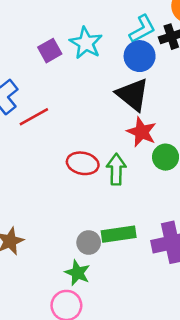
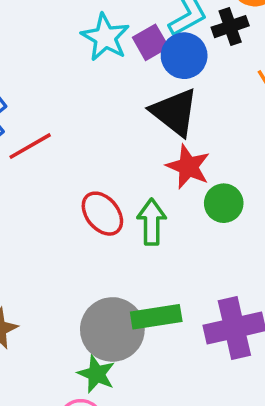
purple square: (50, 51) -> (151, 42), moved
red ellipse: (83, 163) -> (102, 214), turned 40
gray circle: (89, 243) -> (112, 329), size x1.8

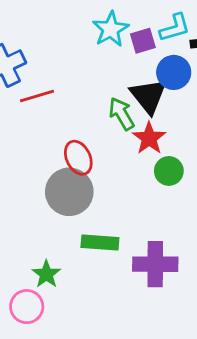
blue circle: (184, 56) -> (174, 72), moved
green arrow: (152, 222) -> (121, 114), moved, turned -44
gray circle: (112, 329) -> (69, 192), moved

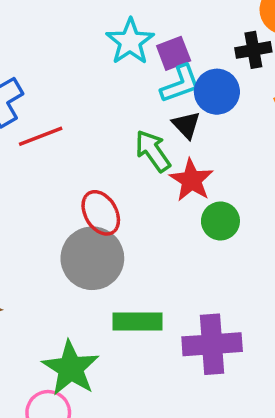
cyan L-shape: (175, 28) -> (180, 84), moved
black triangle: (149, 96) -> (186, 125), size x0.6
green star: (46, 274) -> (71, 368), size x1.5

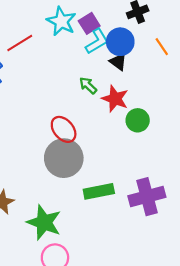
black triangle: (186, 125) -> (118, 62), moved
red line: (41, 136) -> (20, 43), moved
green arrow: (153, 151) -> (88, 85), size x0.7
green star: (71, 368) -> (44, 222), moved

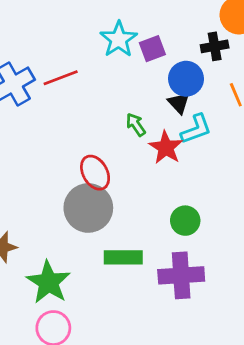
cyan L-shape: (97, 41) -> (196, 129), moved
red line: (20, 43) -> (61, 78), moved
green circle: (138, 120) -> (185, 221), moved

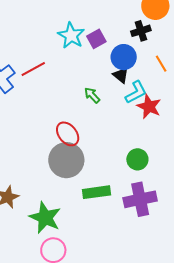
red star: (166, 148) -> (149, 106), moved

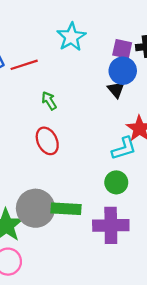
purple square: (96, 39) -> (122, 49), moved, turned 30
cyan L-shape: (136, 92) -> (124, 148), moved
green arrow: (92, 95) -> (49, 101), moved
gray circle: (66, 160) -> (35, 208), moved

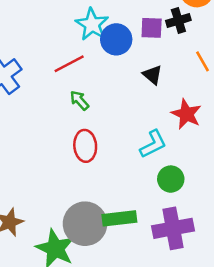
red line: (24, 65) -> (69, 64), moved
blue circle: (123, 71) -> (116, 39), moved
red ellipse: (47, 141) -> (85, 146), turned 32
cyan L-shape: (124, 148) -> (153, 144), moved

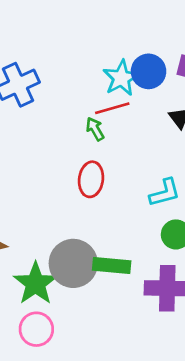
cyan star: (92, 24) -> (121, 78), moved
red line: (69, 64) -> (112, 108), moved

